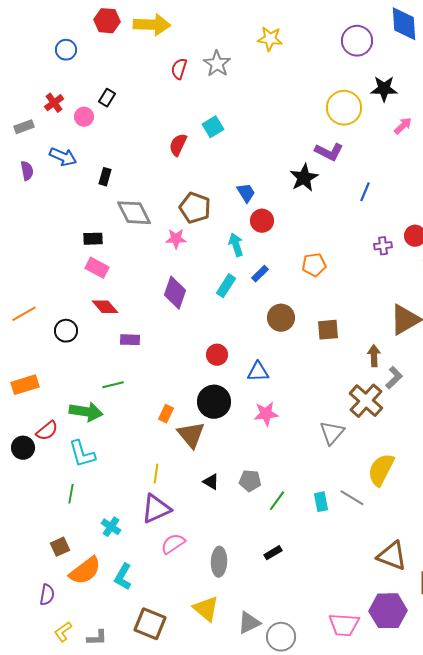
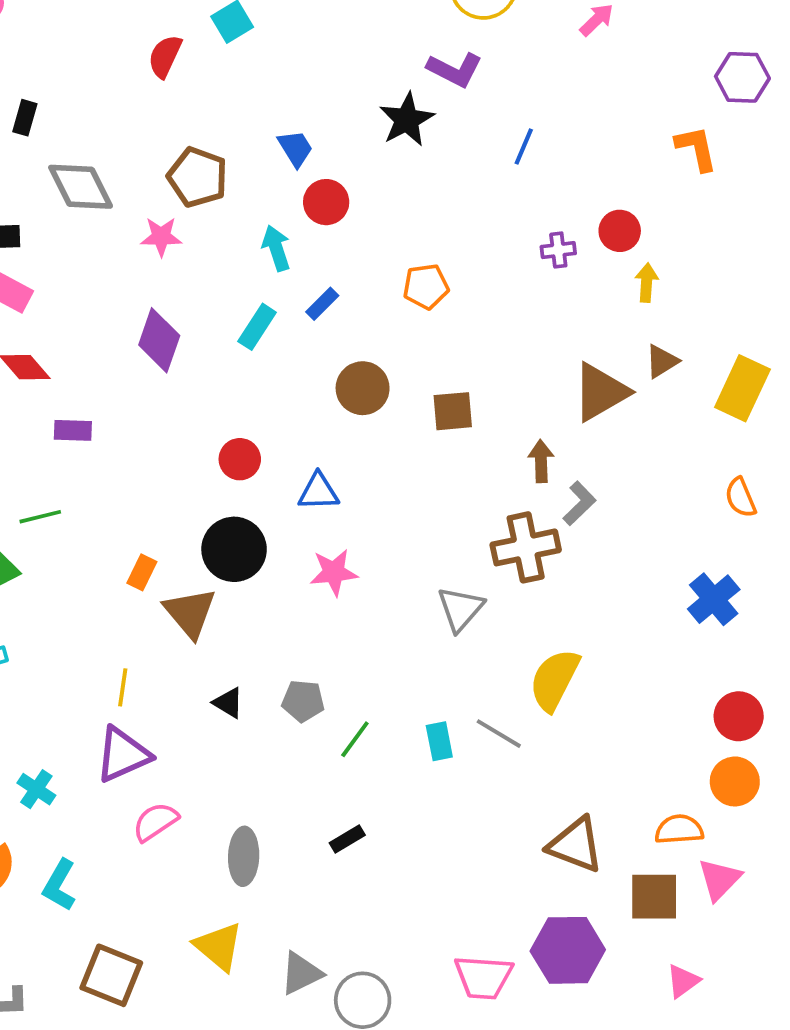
brown cross: (366, 401) -> (526, 547), turned 36

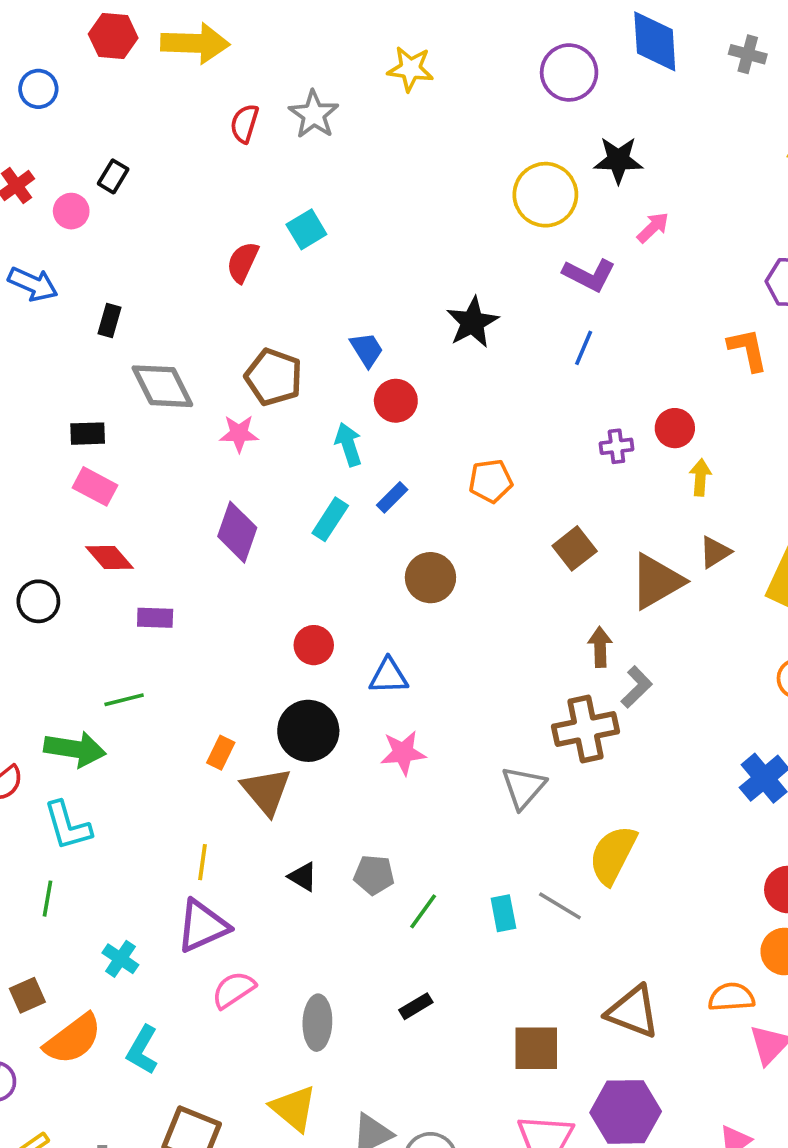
purple L-shape: (455, 70) -> (589, 275), moved
brown square: (453, 411) -> (575, 548), moved, turned -33
brown square: (654, 897) -> (536, 1048), moved

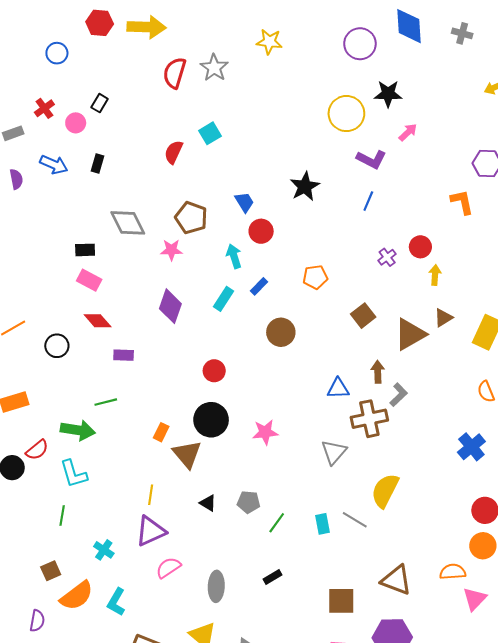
red semicircle: (244, 124) -> (175, 73), size x1.4
black rectangle: (110, 320) -> (98, 164), moved
purple cross: (616, 446) -> (387, 257), turned -30
blue triangle: (389, 676) -> (338, 388), moved

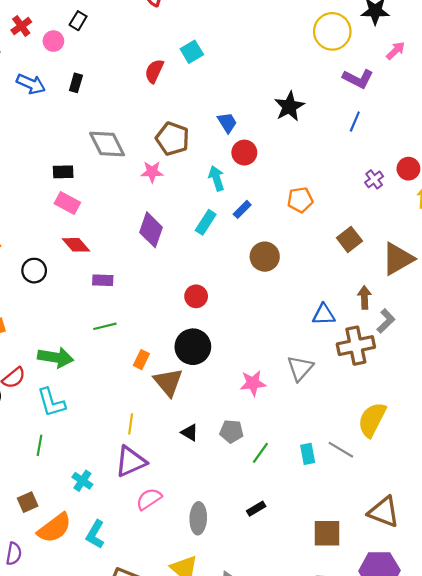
green line: (106, 402) -> (105, 326), moved
pink star: (265, 432) -> (253, 383), moved
gray triangle: (334, 452) -> (300, 368), moved

